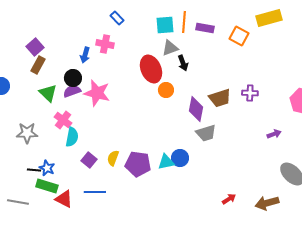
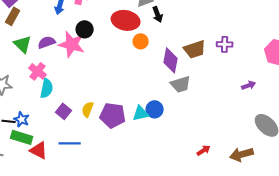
red ellipse: (151, 69) -> (126, 20), turned -56
black circle: (73, 78) -> (85, 29), moved

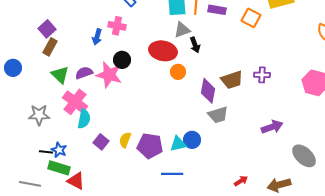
pink cross: (38, 71) -> (75, 102), size x1.4
purple arrow: (249, 85) -> (272, 127), moved, size x1.5
blue line: (70, 143) -> (172, 174), moved

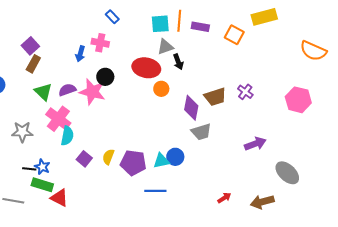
purple cross: (262, 75) -> (245, 92), turned 35

